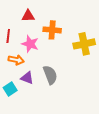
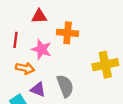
yellow cross: (84, 44) -> (105, 65), moved

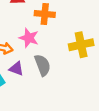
pink star: (42, 49) -> (29, 38), moved

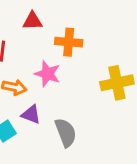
gray semicircle: (42, 65) -> (66, 133), moved

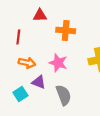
pink star: (48, 74) -> (58, 63), moved

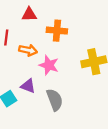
orange arrow: (27, 63) -> (28, 50), moved

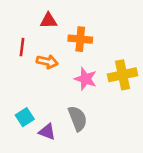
pink star: (49, 65) -> (86, 79), moved
purple triangle: (28, 86) -> (47, 132), moved

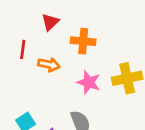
red triangle: (49, 21) -> (50, 22), turned -42

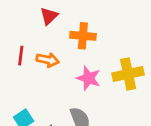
red line: (23, 49) -> (21, 56), moved

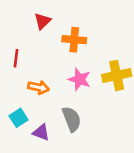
orange arrow: (48, 60) -> (38, 87), moved

